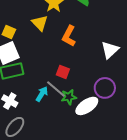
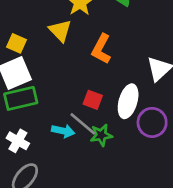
cyan arrow: (42, 94) -> (63, 131), turned 70
white ellipse: (87, 106) -> (128, 101), moved, turned -40

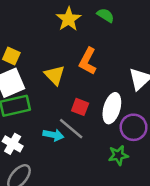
yellow triangle: (60, 31) -> (55, 75), moved
green star: (101, 135) -> (118, 155), moved

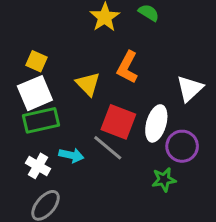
red square: (80, 107) -> (118, 122), size x1.6
cyan arrow: (53, 135) -> (71, 155), moved

